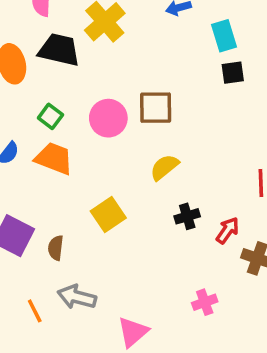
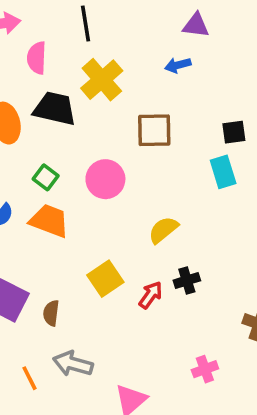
cyan rectangle: (224, 36) -> (223, 172), moved
brown square: (156, 108) -> (154, 130), moved
red arrow: (227, 230) -> (151, 295), moved

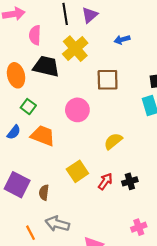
purple triangle: (196, 25) -> (90, 15), moved, turned -48
green square: (46, 177) -> (28, 107), moved
black cross: (187, 280) -> (130, 181), moved

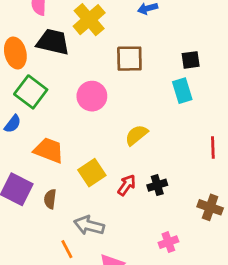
green square: (28, 107) -> (31, 92), size x1.6
orange trapezoid: (43, 136) -> (49, 150), moved
gray arrow: (57, 224) -> (89, 225), moved
orange line: (31, 233) -> (67, 249), moved

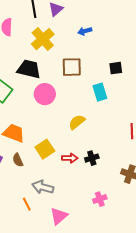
black trapezoid: (53, 42) -> (29, 69), moved
cyan rectangle: (182, 91) -> (100, 92), moved
red arrow: (127, 185) -> (70, 158), turned 56
brown semicircle: (50, 199) -> (18, 160), moved, turned -32

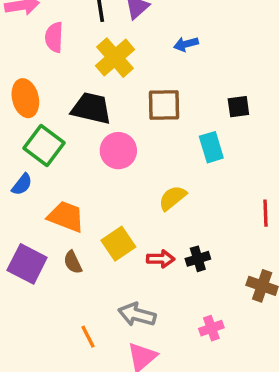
gray arrow: (43, 187) -> (137, 315), moved

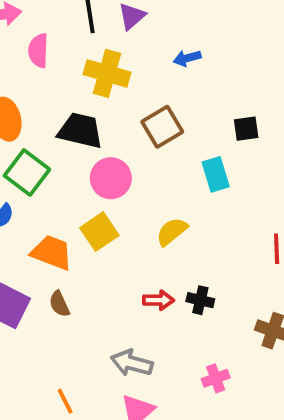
yellow cross: (115, 58) -> (107, 73), turned -33
brown square: (164, 105) -> (162, 127), turned -30
yellow square: (118, 244) -> (99, 232), moved
black cross: (198, 259) -> (200, 300), turned 30
orange line: (88, 337) -> (65, 401), moved

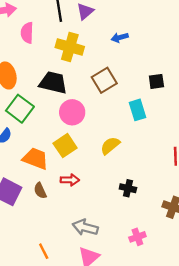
red arrow: (158, 300) -> (70, 180), moved

